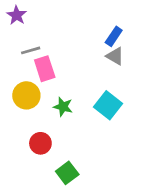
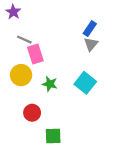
gray line: (31, 50) -> (24, 40), turned 40
gray triangle: (115, 56) -> (91, 44), turned 40
green square: (67, 173) -> (53, 136), turned 35

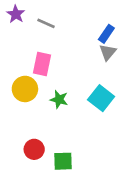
gray line: (24, 40) -> (46, 23), moved
pink rectangle: (35, 54) -> (42, 64), turned 30
red circle: (32, 113) -> (34, 149), moved

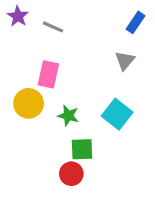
blue rectangle: (106, 34) -> (136, 22), moved
red circle: (34, 149) -> (71, 174), moved
green square: (63, 161) -> (82, 149), moved

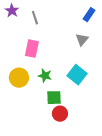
gray line: (53, 27) -> (35, 18), turned 48
yellow circle: (29, 103) -> (19, 78), moved
red circle: (71, 174) -> (60, 114), moved

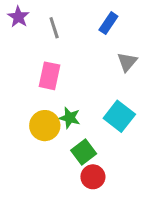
blue rectangle: (89, 15) -> (108, 23), moved
yellow circle: (19, 78) -> (45, 126), moved
green square: (54, 98) -> (84, 152), turned -35

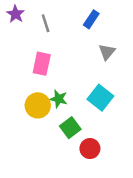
red circle: (93, 177) -> (90, 149), moved

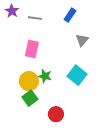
gray line: (46, 23) -> (35, 18), turned -64
green square: (70, 128) -> (30, 98), moved
red circle: (90, 149) -> (56, 114), moved

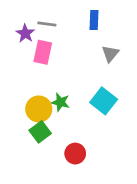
purple star: (12, 11) -> (25, 33), moved
blue rectangle: (70, 15) -> (94, 20), turned -32
pink rectangle: (32, 49) -> (43, 52), moved

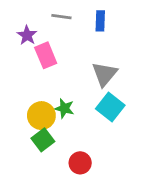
gray line: (47, 24) -> (61, 17), moved
pink rectangle: (43, 52) -> (46, 55), turned -35
gray triangle: (110, 54) -> (104, 74), moved, size x1.4

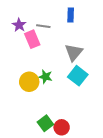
gray line: (61, 17) -> (43, 26), moved
green square: (43, 140) -> (45, 123), moved
red circle: (80, 163) -> (62, 127), moved

